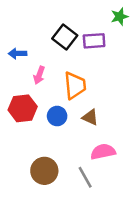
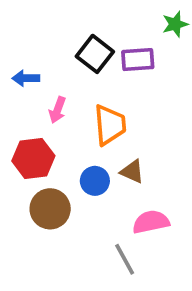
blue circle: (57, 116) -> (95, 181), moved
brown circle: (44, 171) -> (50, 209), moved

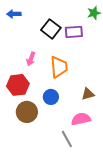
blue arrow: (26, 78) -> (14, 14), moved
brown triangle: (132, 172) -> (88, 94), moved, turned -40

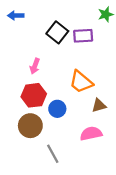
orange trapezoid: (59, 67) -> (81, 82), moved, turned 135
red hexagon: (18, 85) -> (34, 95), moved
gray line: (67, 139) -> (53, 154), moved

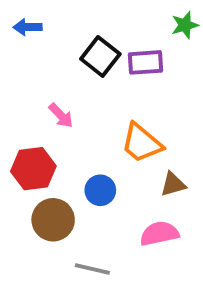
pink arrow: (35, 66) -> (61, 116), turned -64
red hexagon: (34, 95) -> (33, 169), moved
gray line: (53, 154) -> (92, 269), turned -48

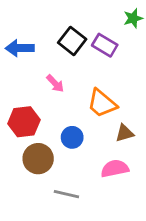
blue arrow: (28, 27) -> (20, 48), moved, size x1.4
purple rectangle: (146, 62) -> (105, 45), turned 35
pink arrow: (61, 116) -> (55, 83), moved

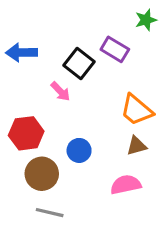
black square: (72, 41) -> (79, 63), moved
orange trapezoid: (102, 103) -> (137, 110), moved
gray line: (66, 194) -> (50, 213), moved

